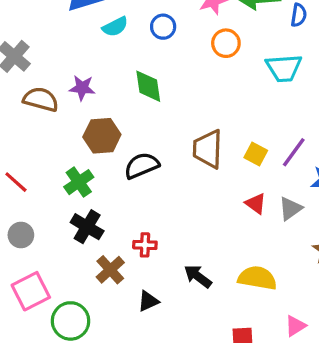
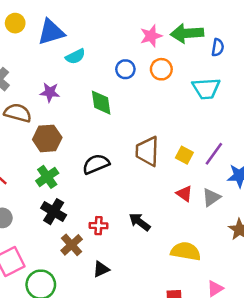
blue circle: (163, 27) -> (125, 69), moved
purple star: (82, 88) -> (50, 92), moved
brown hexagon: (102, 136) -> (47, 138), moved
black arrow: (198, 276) -> (140, 222), moved

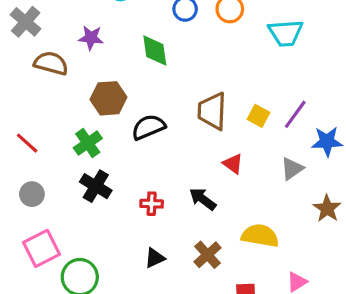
brown hexagon: (47, 138) -> (109, 98), moved
red triangle: (184, 194) -> (233, 164), moved
brown cross: (72, 245) -> (207, 255), moved

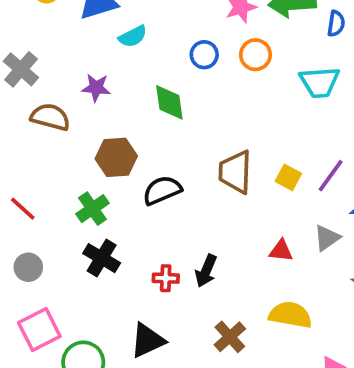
red triangle: (233, 164) -> (281, 251), moved, turned -30
black arrow: (203, 199) -> (206, 271), moved, turned -104
black triangle: (155, 258) -> (147, 340), moved, size x1.5

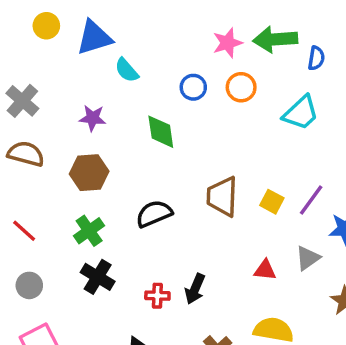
cyan semicircle: (133, 36) -> (127, 70), turned 76
cyan trapezoid: (320, 82) -> (301, 113), turned -39
brown semicircle: (50, 117) -> (26, 154), moved
brown hexagon: (116, 157) -> (89, 173), moved

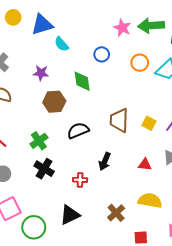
pink star: (227, 43) -> (122, 28), turned -30
orange circle: (241, 87) -> (140, 63), moved
brown hexagon: (89, 173) -> (54, 102), moved
black arrow: (195, 289) -> (105, 161), moved

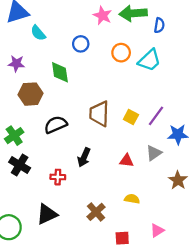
yellow semicircle: (150, 201) -> (132, 199), size x0.6

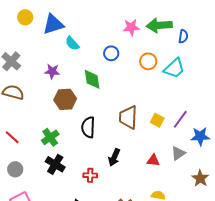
pink star: (103, 15) -> (131, 27), turned -30
black semicircle: (56, 125) -> (88, 127), turned -65

